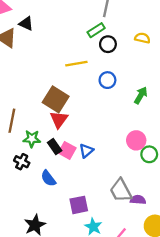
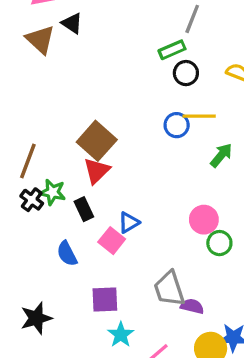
yellow line: (76, 64) -> (199, 116), moved
pink square: (67, 150) -> (112, 241), moved
black cross: (22, 162) -> (32, 200), moved

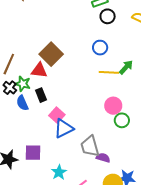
yellow line: (199, 116) -> (109, 72), moved
red triangle: (97, 171) -> (39, 70), moved, turned 48
blue triangle: (129, 223) -> (64, 128), moved, size x1.5
blue semicircle: (67, 254) -> (22, 103), moved
purple square: (105, 300) -> (33, 153), moved

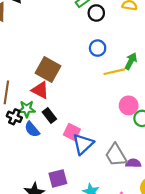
red triangle: (39, 70) -> (40, 90), turned 36

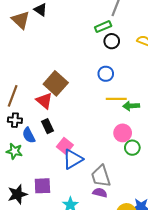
green arrow: (131, 61) -> (131, 106), moved, turned -133
green star: (27, 109) -> (14, 151), moved
black cross: (14, 117) -> (15, 120), turned -32
purple semicircle: (133, 163) -> (100, 193), moved

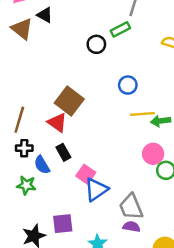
black circle: (112, 41) -> (96, 44), moved

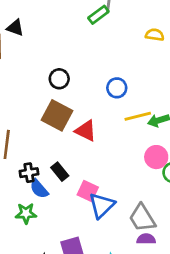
green rectangle: (120, 29) -> (98, 15), moved
black circle: (96, 44) -> (59, 79), moved
red triangle: (57, 123) -> (86, 131), moved
black cross: (24, 148) -> (29, 173), moved

